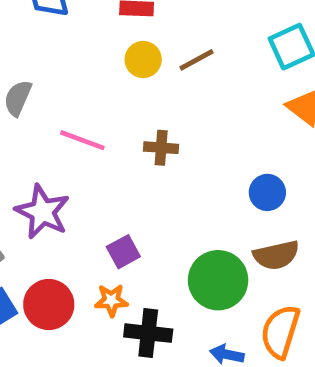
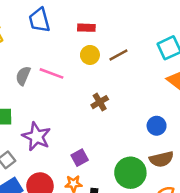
pink line: (82, 140) -> (52, 73), moved
brown cross: (161, 148) -> (100, 102), turned -35

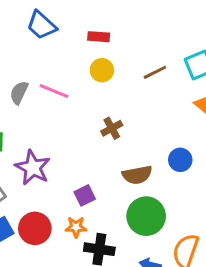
blue trapezoid: (39, 20) -> (41, 25), turned -35
brown line: (118, 55) -> (155, 72), moved
brown semicircle: (161, 159) -> (137, 175), moved

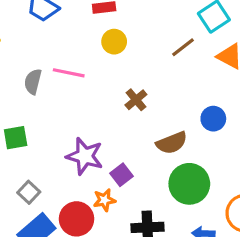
brown line: (155, 72) -> (183, 47), moved
purple star: (33, 168) -> (85, 156), moved
orange star: (76, 227) -> (104, 200), moved

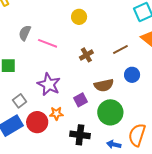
brown line: (183, 47) -> (120, 50), moved
pink line: (69, 73) -> (48, 43), moved
purple square: (122, 175) -> (81, 100), moved
gray square: (29, 192) -> (20, 101), moved

